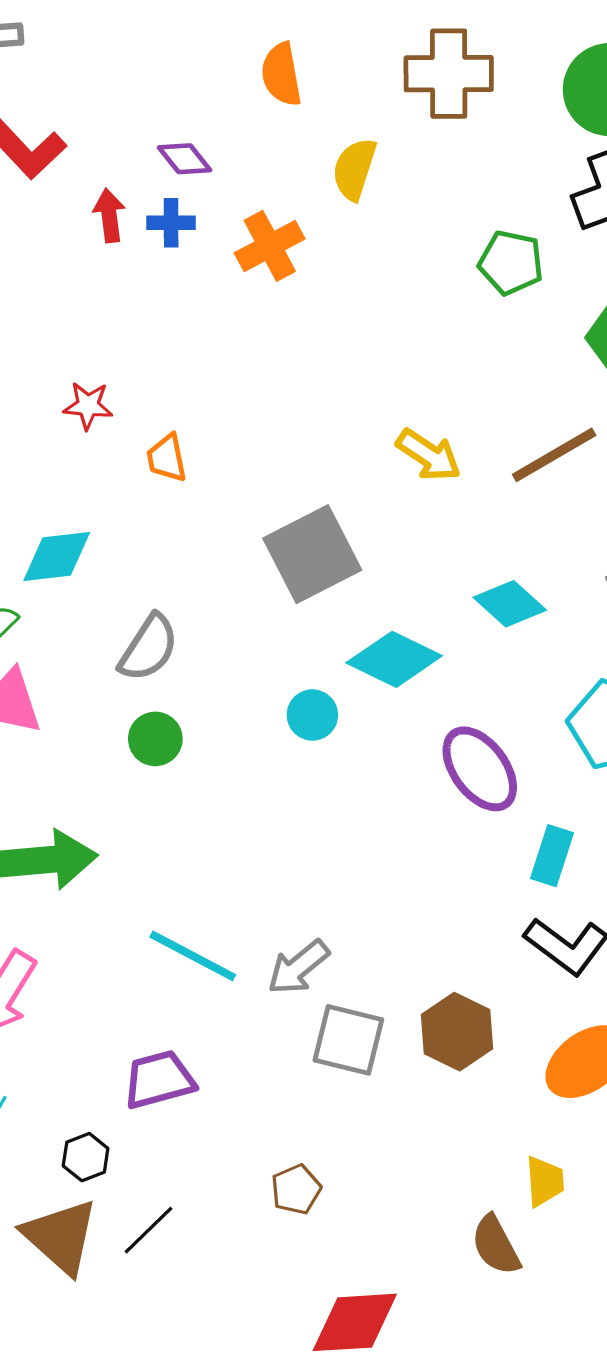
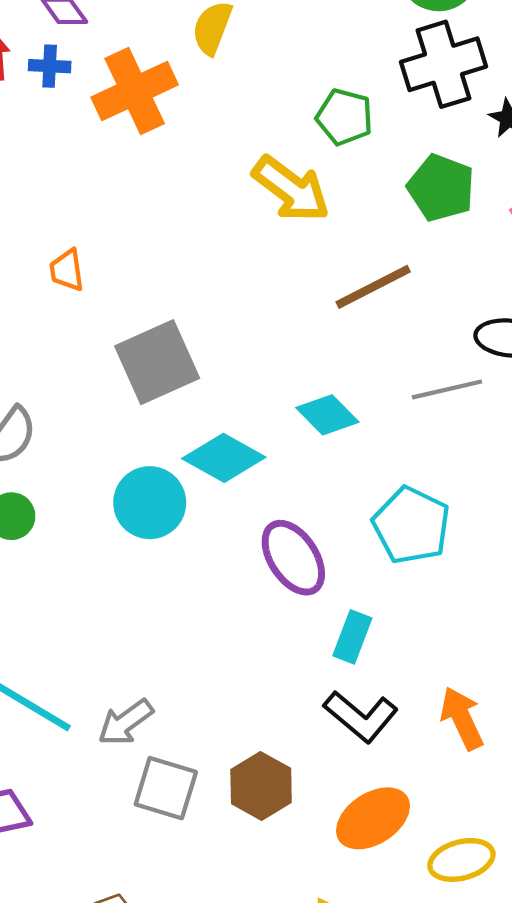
orange cross: (270, 246) -> (135, 91), size x1.4
yellow arrow: (429, 455) -> (291, 189), moved, size x1.4
orange trapezoid: (167, 458) -> (67, 270), moved
cyan circle: (312, 715) -> (150, 503), size x1.6

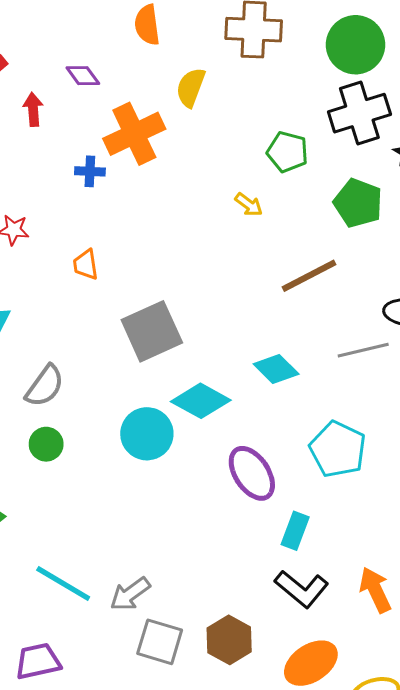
blue cross: (50, 66) -> (90, 171), moved
yellow arrow: (291, 189) -> (249, 205), size x0.5

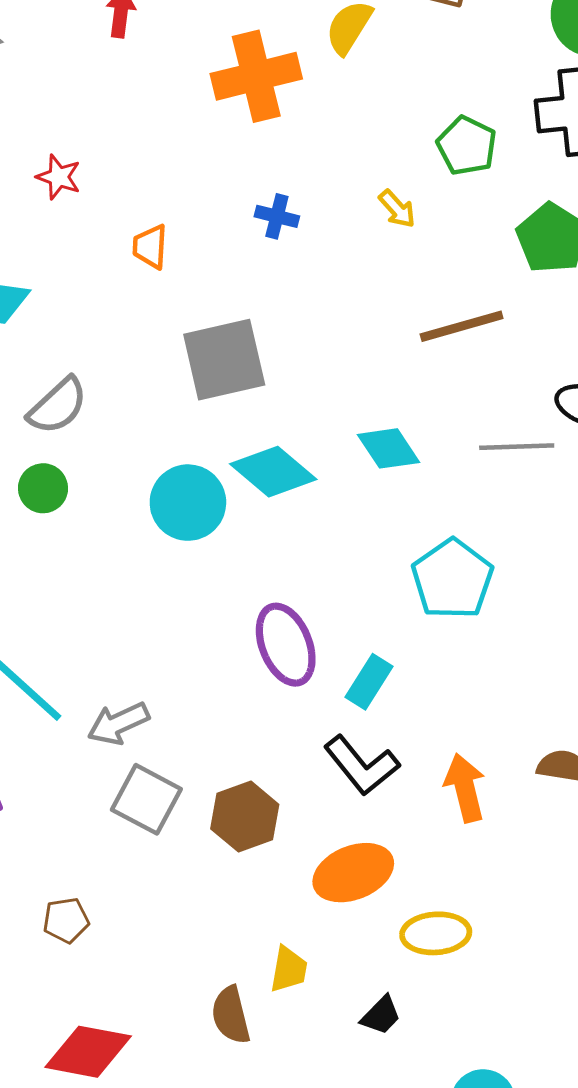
blue cross: (90, 171) -> (277, 216), moved
purple ellipse: (252, 473) -> (286, 645), moved

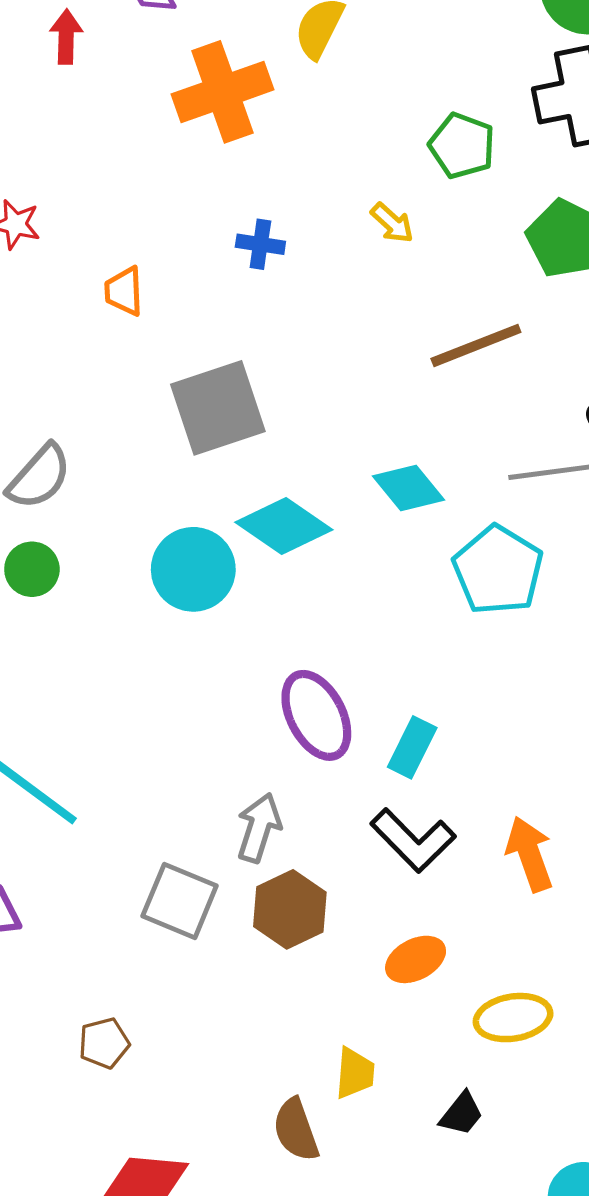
cyan pentagon: (452, 579) -> (498, 570), moved
gray arrow: (118, 723) -> (259, 828), moved, turned 138
orange ellipse: (353, 873) -> (416, 959), size x0.7

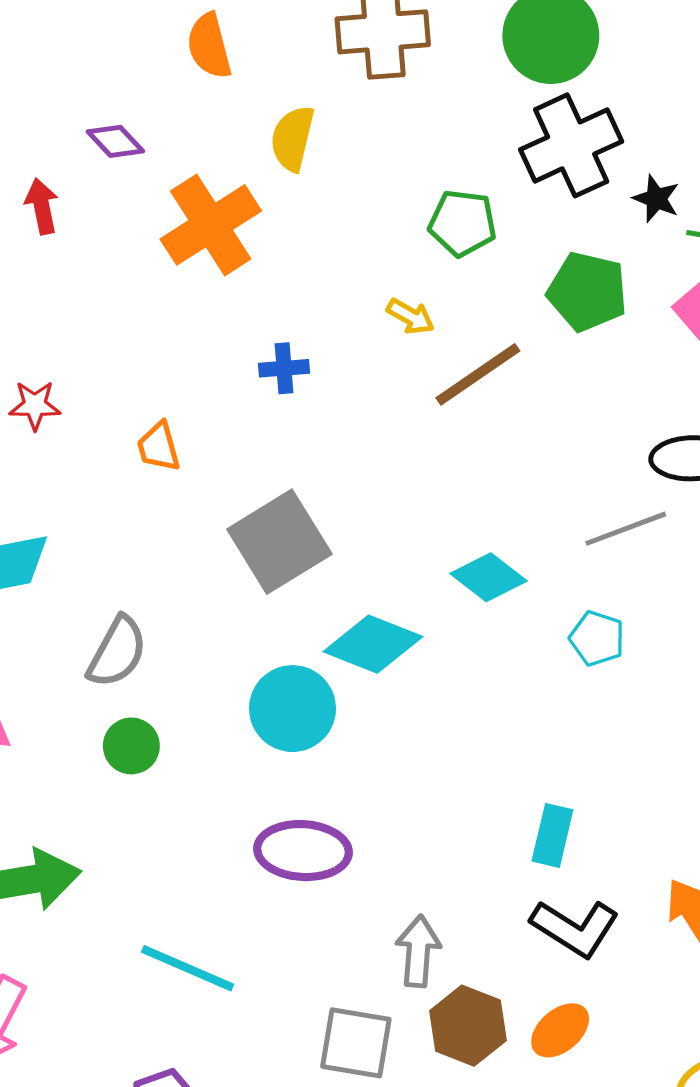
brown line: (476, 345) -> (478, 374), moved
cyan pentagon: (498, 570) -> (597, 638), size x0.6
purple ellipse: (316, 715) -> (303, 851), moved, turned -46
orange ellipse: (416, 959) -> (560, 1030), moved

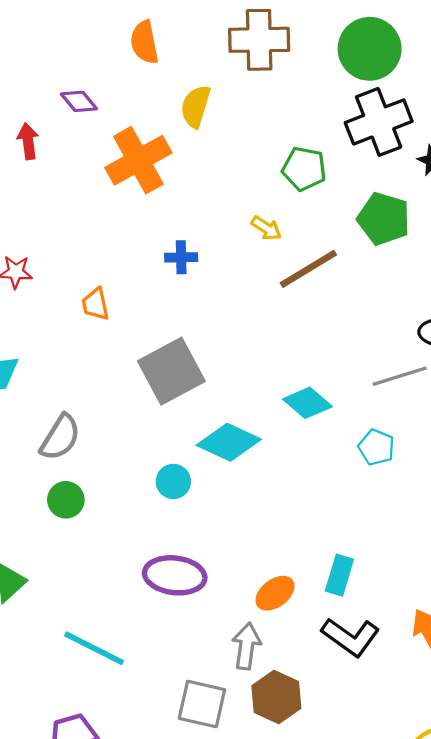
cyan circle: (292, 709) -> (173, 481), size x0.6
orange ellipse: (560, 1030) -> (275, 593), moved

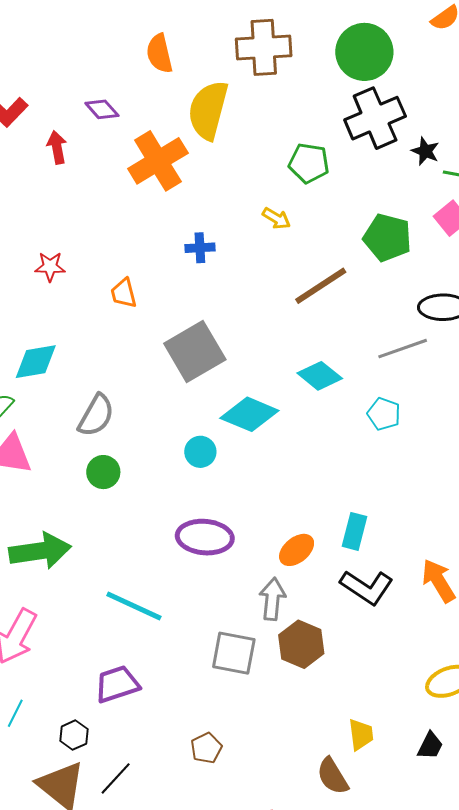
yellow semicircle: (196, 106) -> (208, 110), size x1.5
green pentagon: (384, 219) -> (387, 238), moved
brown line: (308, 269) -> (321, 286), moved

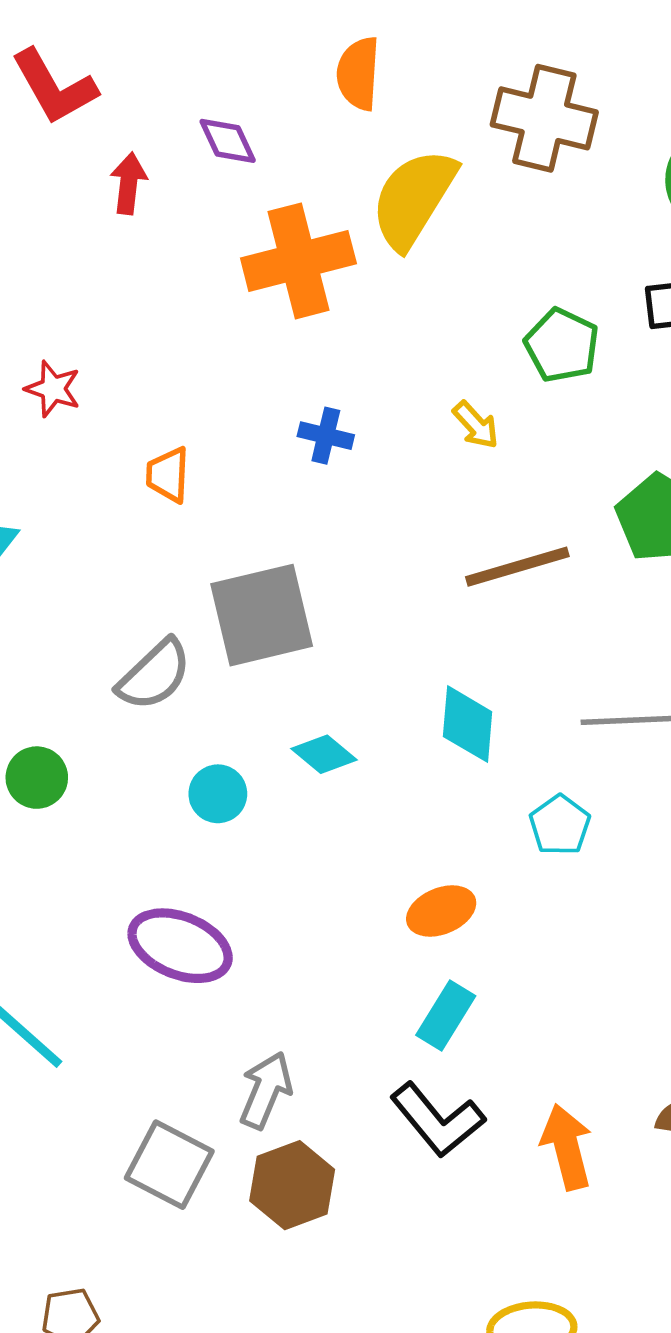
cyan diamond: (320, 376) -> (468, 724), turned 39
cyan diamond: (249, 414) -> (324, 754), size x0.6
gray semicircle: (96, 415) -> (154, 675), moved
orange ellipse: (297, 550) -> (441, 911), moved

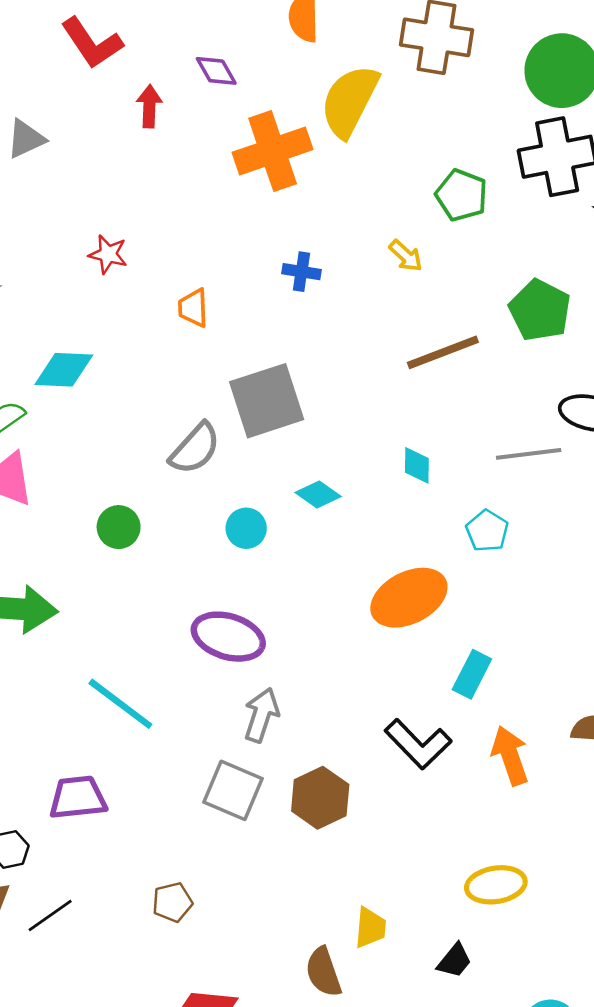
cyan diamond: (468, 724) -> (417, 465), size x0.7
orange ellipse: (441, 911) -> (409, 598), size x1.6
cyan rectangle: (446, 1016) -> (472, 674), moved
gray arrow: (266, 1090) -> (261, 715), moved

